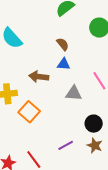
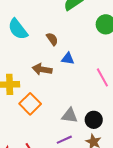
brown semicircle: (63, 44) -> (52, 39), moved
gray triangle: (74, 93) -> (70, 116), moved

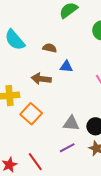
brown semicircle: (52, 39) -> (50, 48), turned -40

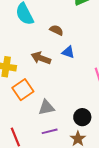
gray triangle: (71, 123) -> (46, 107), moved, turned -30

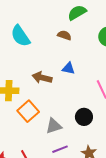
brown semicircle: (56, 30) -> (64, 35), moved
black circle: (82, 117) -> (84, 117), moved

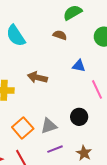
blue triangle: (68, 68) -> (79, 66), moved
orange square: (28, 111) -> (23, 128), moved

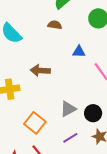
black circle: (79, 117) -> (93, 113), moved
gray triangle: (49, 126) -> (68, 109), moved

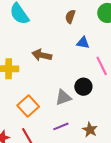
brown semicircle: (55, 25) -> (70, 17), moved, turned -88
black circle: (93, 113) -> (83, 87), moved

